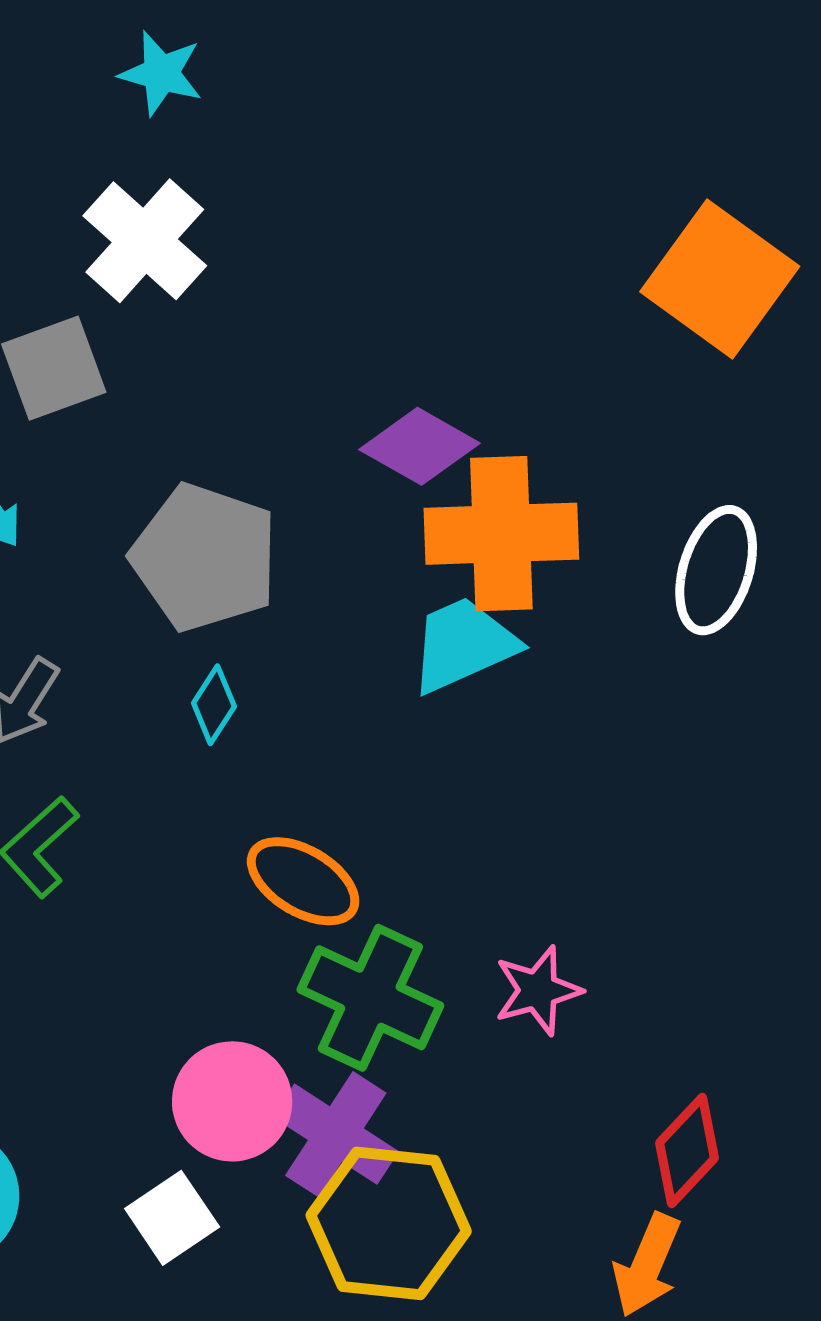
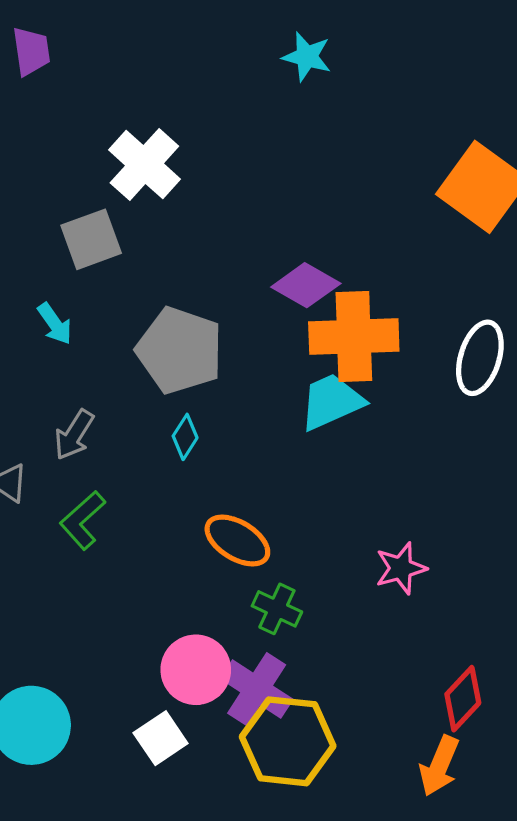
cyan star: (161, 73) -> (307, 57), moved
pink star: (538, 990) -> (401, 568), moved
green cross: (370, 998) -> (277, 609), size x0.6

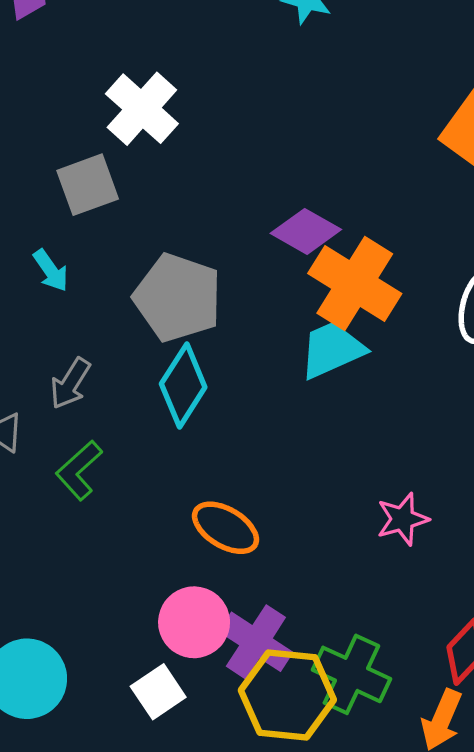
orange cross: (354, 336) -> (355, 284), turned 34
cyan diamond: (185, 437) -> (183, 386), size x1.8
orange ellipse: (237, 541) -> (226, 528), moved
green cross: (277, 609) -> (351, 674), moved, size x1.5

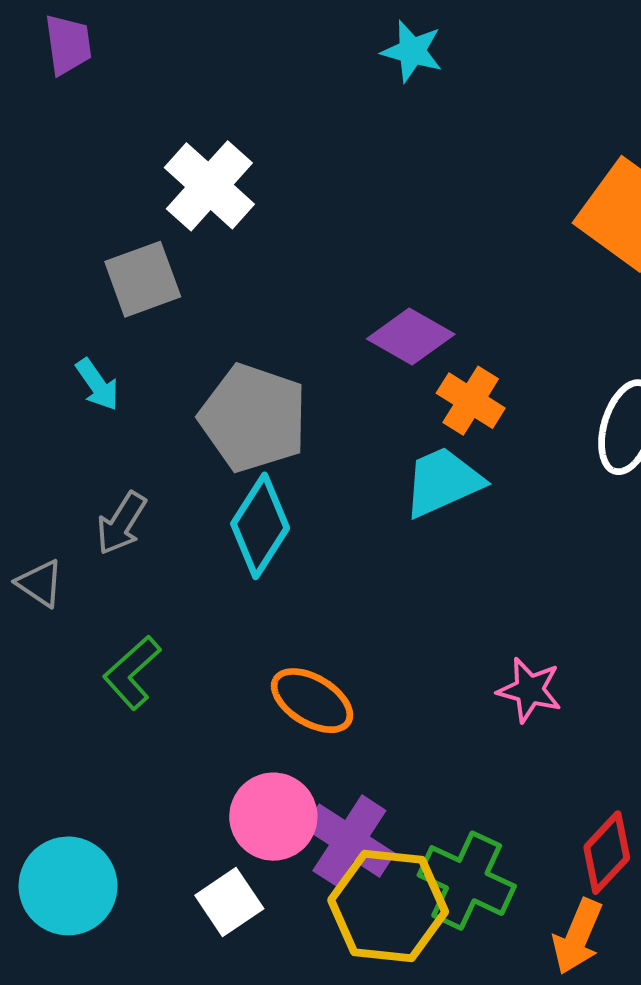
orange cross: (355, 284) -> (471, 401), size x0.6
green L-shape: (79, 470) -> (132, 673), moved
pink star: (403, 519) -> (529, 690), turned 30

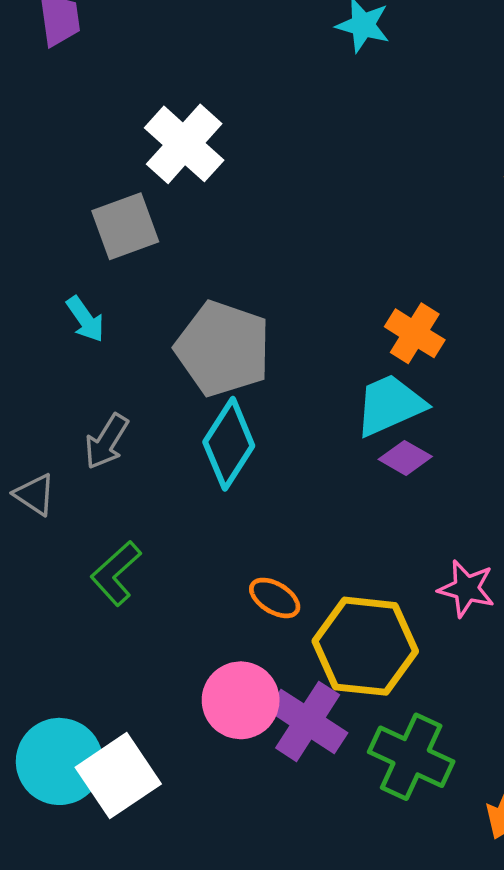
purple diamond: (411, 337) -> (405, 458), moved, size x0.7
orange ellipse: (312, 701) -> (275, 598), size x0.7
white square: (229, 902) -> (118, 776), moved, size x1.4
yellow hexagon: (388, 906) -> (365, 646), moved

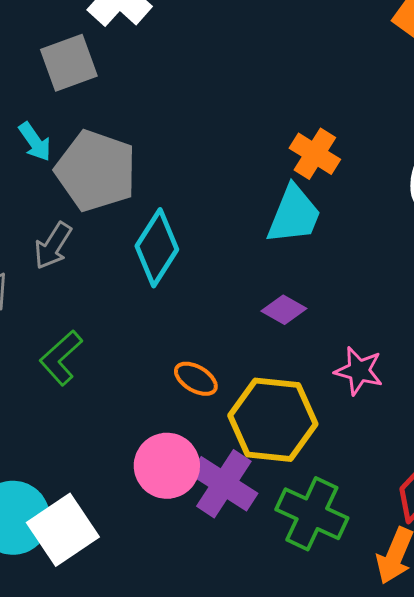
gray pentagon: (223, 349) -> (96, 171), moved
cyan trapezoid: (390, 405) -> (294, 215), turned 136
purple diamond: (405, 458) -> (284, 310), moved

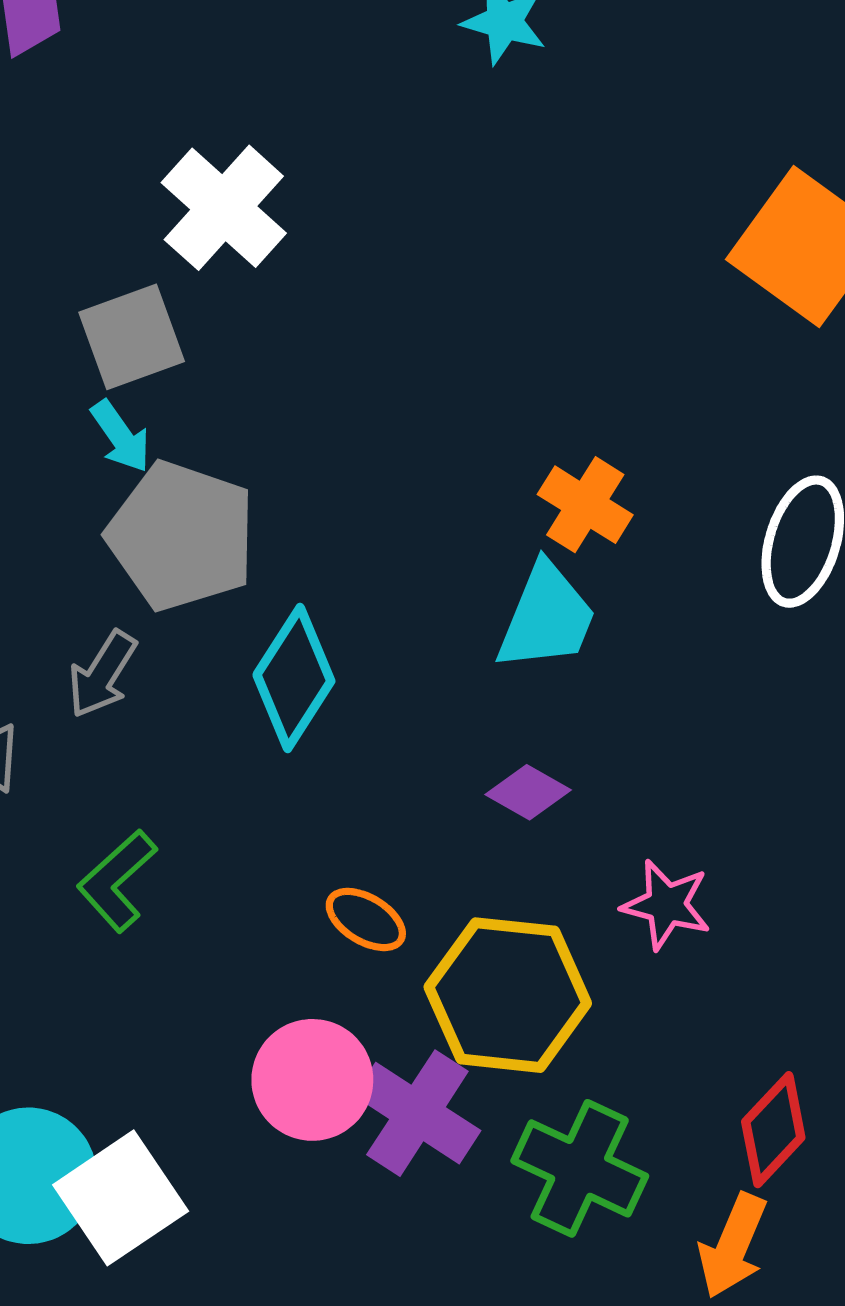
cyan arrow: (35, 142) -> (121, 436), moved

